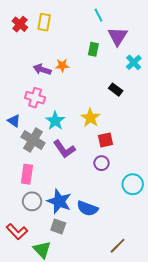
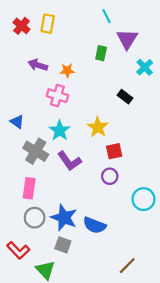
purple arrow: (42, 69) -> (38, 65), moved
pink cross: (35, 98) -> (57, 96), moved
blue triangle: (14, 121) -> (17, 122), moved

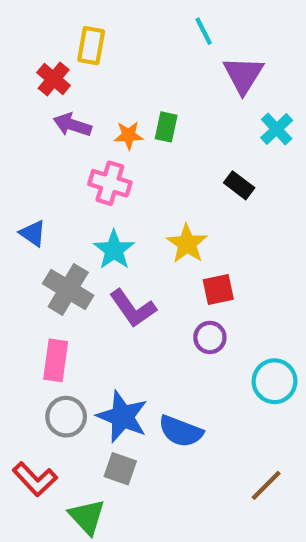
red cross: (21, 26) -> (54, 79), moved
green rectangle: (101, 53) -> (166, 127), moved
brown line: (127, 266) -> (266, 485), moved

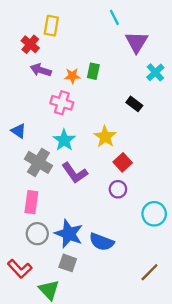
red square: (218, 290) -> (123, 162), turned -30

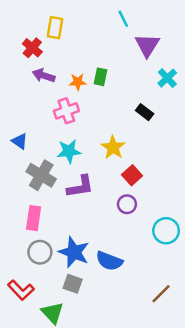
pink cross: (62, 103) -> (66, 111), turned -35
cyan star: (64, 140) -> (69, 151), turned 30
purple L-shape: (75, 173) -> (80, 187), turned -64

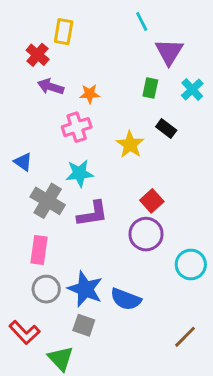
green rectangle: (100, 77) -> (150, 88), moved
yellow star: (113, 147) -> (130, 144), moved
purple circle: (127, 204) -> (146, 234), size x1.5

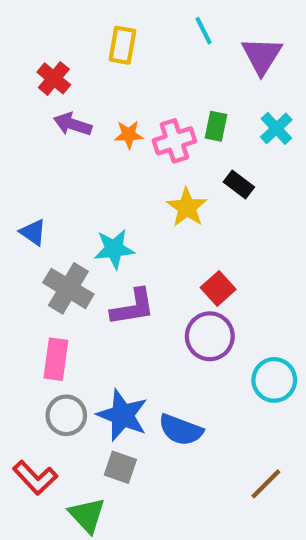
yellow rectangle: (64, 32) -> (122, 45), moved
purple triangle: (169, 52) -> (262, 56), moved
pink cross: (77, 127) -> (174, 141), moved

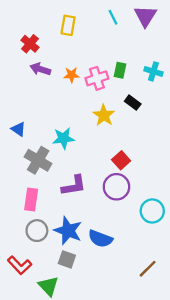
purple triangle: (262, 56) -> (145, 16), moved
cyan cross: (276, 128) -> (153, 71), turned -30
purple L-shape: (133, 307) -> (74, 186), moved

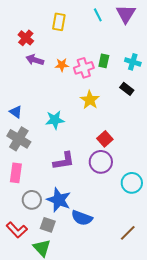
black rectangle: (133, 103) -> (127, 89), moved
gray cross: (38, 160) -> (19, 139), moved
pink rectangle: (31, 199) -> (16, 173), moved
blue semicircle: (100, 239) -> (82, 218), moved
gray square: (67, 259) -> (48, 225), moved

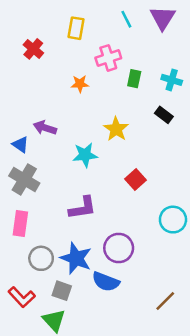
purple arrow: (35, 60) -> (45, 128), moved
pink cross: (84, 68) -> (108, 58), moved
cyan star: (55, 120) -> (85, 155), moved
purple circle: (101, 162) -> (119, 248), moved
cyan circle: (132, 183) -> (173, 220), moved

